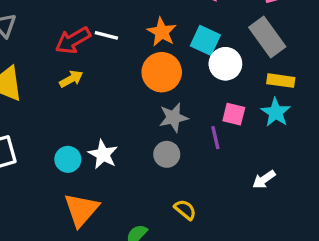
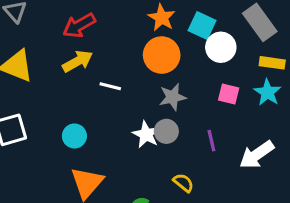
white line: (106, 35) -> (110, 86), moved
yellow arrow: (71, 79) -> (78, 61), size x1.4
purple line: (215, 138) -> (211, 141), moved
white star: (103, 154) -> (146, 134), moved
white arrow: (264, 179) -> (257, 155), size x1.6

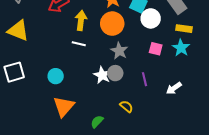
yellow arrow: (78, 61) -> (81, 21), moved, turned -54
gray star: (173, 97) -> (119, 51), turned -30
white arrow: (257, 155) -> (174, 88), size x0.7

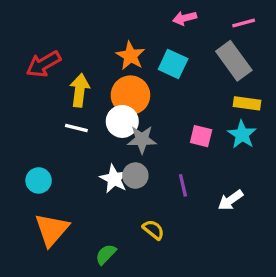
white circle: (151, 18) -> (122, 121), moved
gray star: (119, 51) -> (142, 139), turned -30

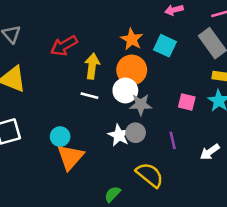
orange triangle: (52, 230) -> (70, 157), moved
yellow semicircle: (153, 230) -> (150, 175), size x1.6

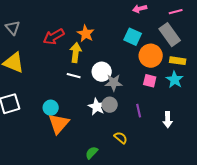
orange star: (132, 39) -> (86, 34), moved
orange circle: (132, 70) -> (151, 56), moved
white arrow: (210, 152) -> (168, 120), turned -56
yellow semicircle: (150, 175) -> (121, 138), size x0.6

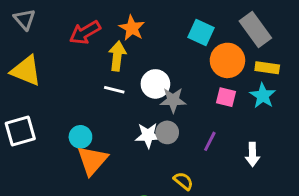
white star: (97, 107) -> (148, 135), turned -30
purple line: (139, 111) -> (210, 141), turned 40

